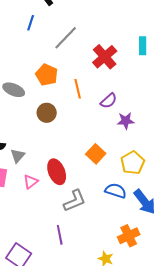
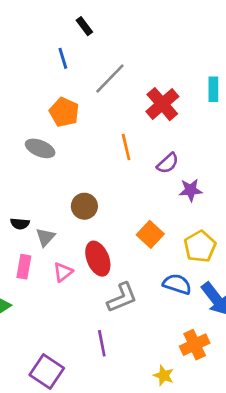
blue line: (31, 23) -> (63, 58), turned -35
orange pentagon: (47, 75) -> (64, 112), moved
brown circle: (47, 113) -> (84, 206), moved

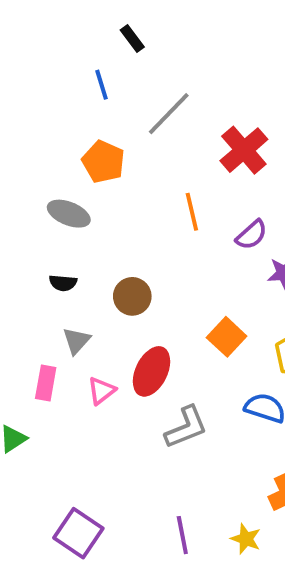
black semicircle: (20, 224) -> (63, 283), moved
red ellipse: (98, 259) -> (152, 371), turned 48
purple line: (102, 343) -> (182, 535), moved

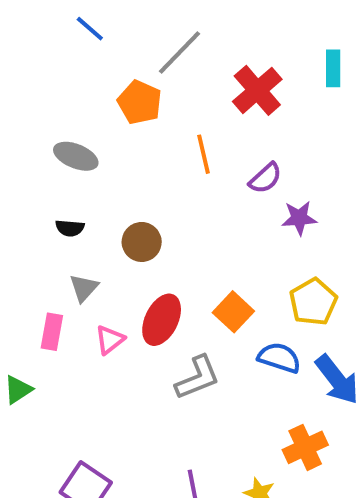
blue line: (101, 85) -> (90, 29), moved, turned -32
orange pentagon: (103, 162) -> (140, 102), moved
orange square: (227, 337) -> (233, 312), moved

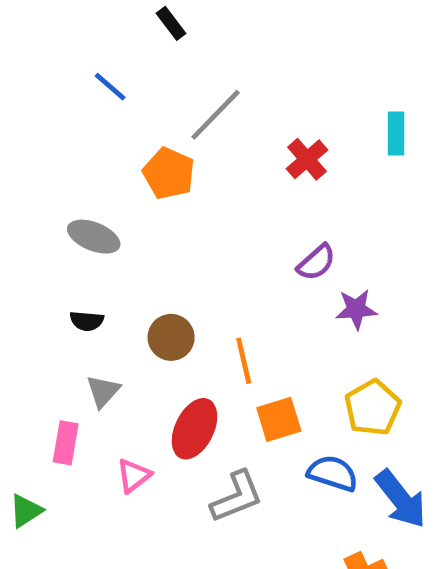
red cross: (257, 90) -> (307, 159), size x0.7
orange line: (203, 154) -> (244, 361), moved
orange square: (233, 312) -> (279, 419), turned 30
pink triangle: (110, 340) -> (134, 476), moved

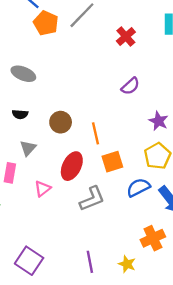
orange pentagon: (169, 173) -> (46, 23), moved
purple star: (356, 309) -> (159, 121), moved, turned 30
blue semicircle: (333, 473) -> (138, 187), turned -45

